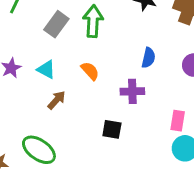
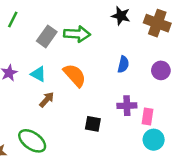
green arrow: (93, 21) -> (77, 34), turned 90
orange semicircle: (90, 71) -> (75, 75), size x1.5
purple cross: (132, 91) -> (127, 106), moved

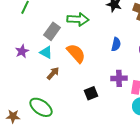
gray rectangle: (47, 36) -> (52, 31), moved
black square: (93, 124) -> (91, 93), turned -32

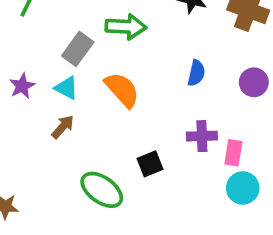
brown arrow: (53, 73) -> (63, 127), moved
green ellipse: (41, 107) -> (102, 190), moved

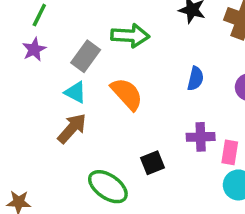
purple star: (22, 86) -> (34, 49), moved
brown arrow: (63, 127) -> (72, 128), size x1.4

